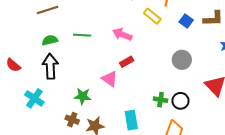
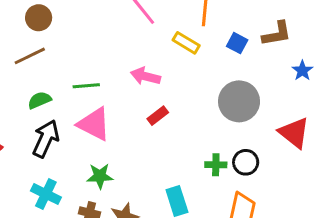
gray circle: (182, 60) -> (239, 101), size x1.4
black arrow: (50, 66) -> (46, 139), turned 35
pink triangle: (110, 79) -> (94, 124), moved, size x1.4
cyan cross: (34, 98) -> (46, 194), moved

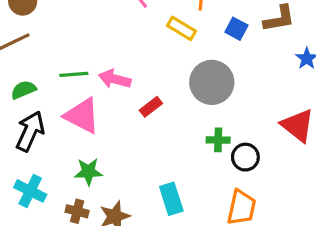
pink arrow: (145, 76) -> (115, 79), moved
gray circle: (239, 101) -> (212, 82), moved
green cross: (216, 165) -> (218, 140), moved

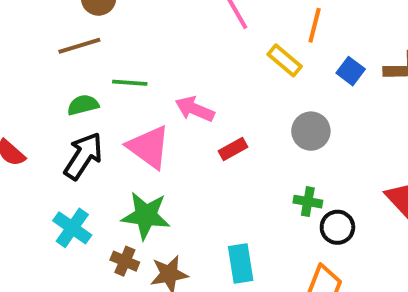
green line: (74, 74) -> (130, 83), moved
gray circle: (212, 82) -> (311, 131), size x0.7
green star: (88, 172) -> (146, 215), size x1.4

